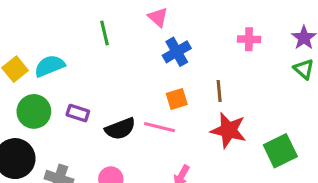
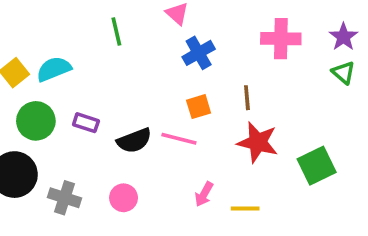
pink cross: (249, 39) -> (281, 39), size x1.5

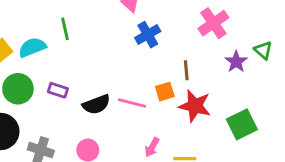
green line: (116, 31) -> (65, 29), moved
purple star: (343, 37) -> (236, 62), moved
pink cross: (281, 39) -> (213, 23), turned -36
orange square: (199, 107) -> (165, 92), moved

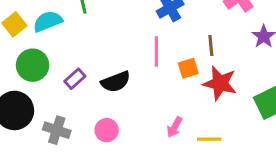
purple rectangle: (58, 90) -> (75, 79), moved, turned -60
pink line: (132, 103) -> (156, 52), moved, turned 76

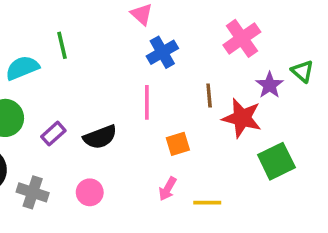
orange square: (188, 68) -> (178, 144), moved
red star: (220, 83) -> (242, 118), moved

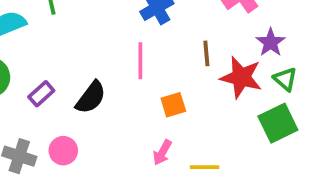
green triangle: (302, 71) -> (285, 79), moved
black semicircle: (100, 137) -> (91, 97), turned -32
pink circle: (90, 192) -> (63, 151), moved

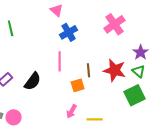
purple star: (271, 42) -> (141, 52), moved
brown line: (206, 53) -> (89, 70), moved
pink circle: (63, 151) -> (14, 117), moved

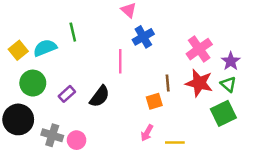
pink cross: (115, 24) -> (199, 49), moved
pink line: (60, 61) -> (120, 61), moved

